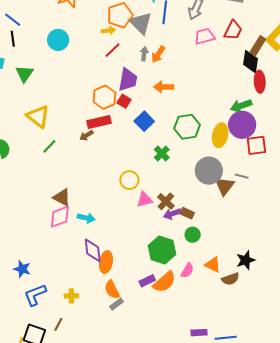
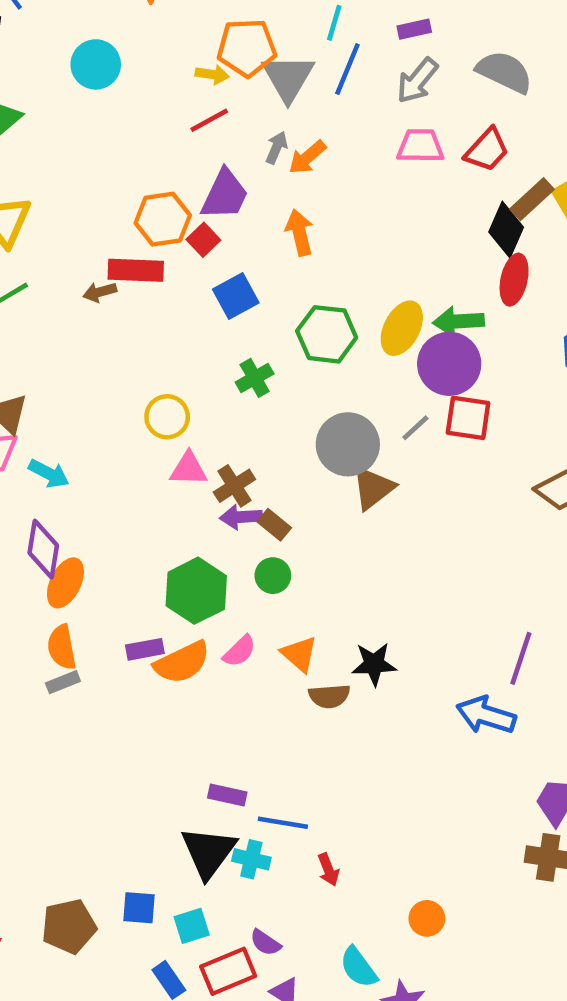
orange arrow: (164, 87) -> (300, 233), turned 60
yellow ellipse: (220, 135) -> (402, 328), moved
gray line: (242, 176) -> (415, 428), moved, turned -72

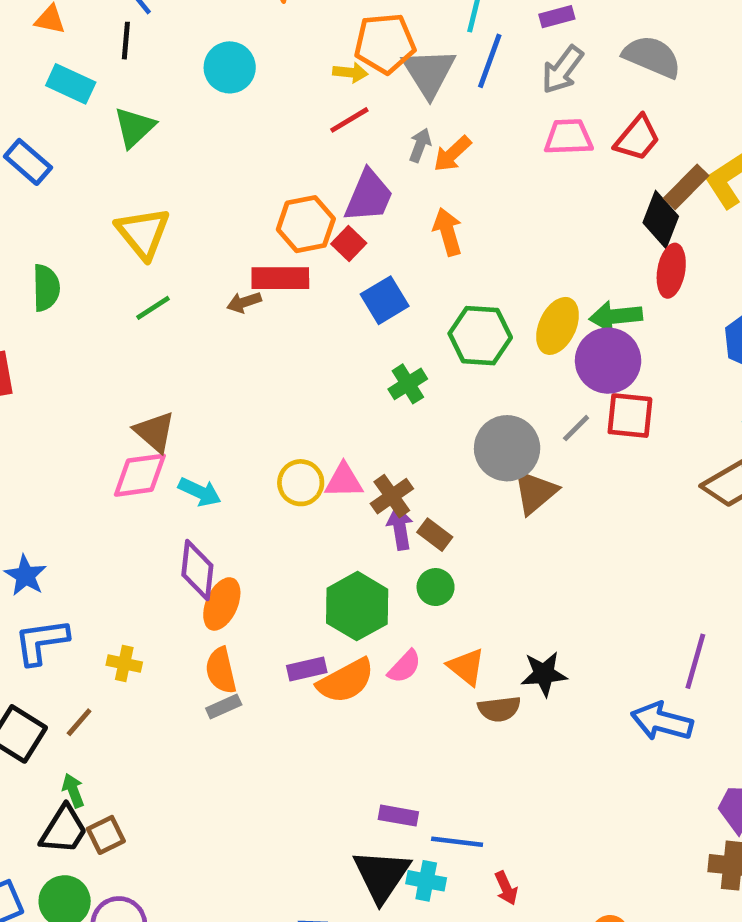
yellow circle: (167, 417) -> (301, 483), moved
purple arrow: (241, 517) -> (400, 528), turned 87

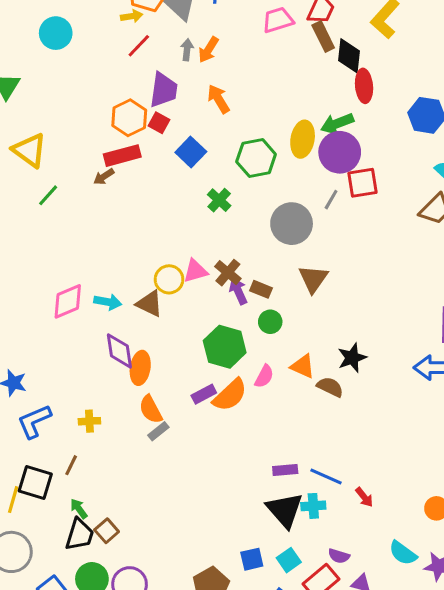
brown rectangle: (686, 187) -> (323, 36), moved, turned -56
brown triangle: (155, 432) -> (149, 304), moved
brown triangle: (535, 492) -> (313, 279), moved
brown semicircle: (499, 709) -> (330, 387), turned -132
blue line: (457, 842) -> (326, 477), turned 32

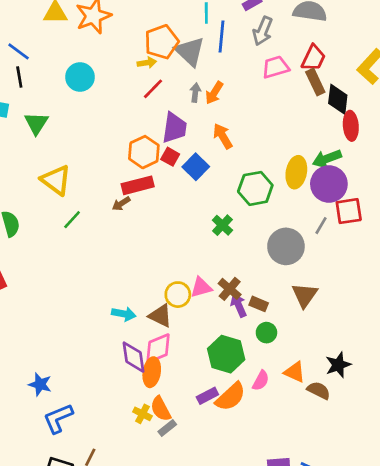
blue square: (191, 152) -> (196, 167), moved
pink diamond: (68, 301) -> (158, 348), moved
yellow cross: (89, 421) -> (142, 414), moved, turned 30

